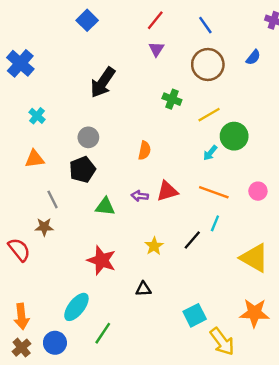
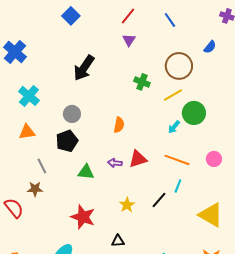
brown circle: (208, 64) -> (179, 66), moved
cyan cross: (37, 116) -> (29, 96), size x1.5

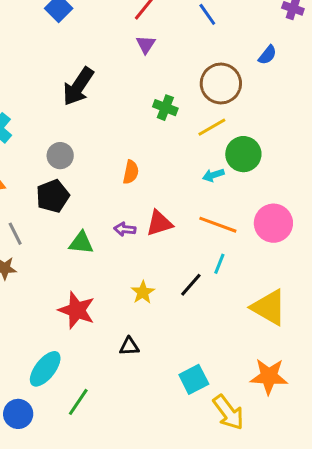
cyan arrow: (174, 127) -> (213, 175), turned 32
pink circle: (214, 159) -> (273, 223), size x1.6

